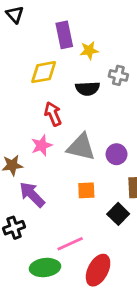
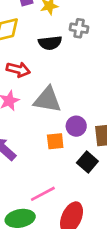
red arrow: (53, 114) -> (18, 69), turned 130
purple circle: (116, 154) -> (76, 126), moved

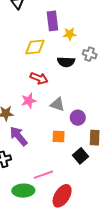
gray triangle: (47, 100) -> (58, 104), size x0.7
purple circle: (76, 126) -> (78, 118), moved

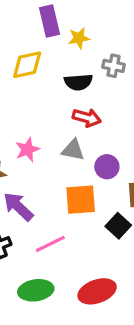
red arrow: (39, 78) -> (87, 118), moved
orange square: (59, 137) -> (81, 200), size x1.5
pink line: (43, 175) -> (50, 244), moved
red ellipse: (62, 196) -> (97, 291), turned 45

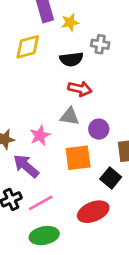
pink star: (27, 149) -> (40, 135), moved
pink line: (50, 244) -> (41, 203), moved
red ellipse: (97, 291) -> (93, 212), moved

